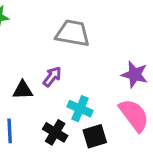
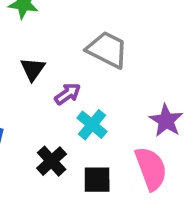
black triangle: (23, 90) -> (33, 69), moved, turned 50
cyan cross: (80, 109) -> (92, 125), moved

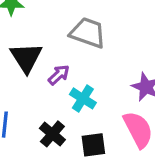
black triangle: (33, 69) -> (26, 58), size x1.5

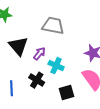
black cross: (52, 134) -> (37, 80), moved

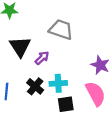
cyan cross: (56, 66) -> (58, 83), moved, turned -35

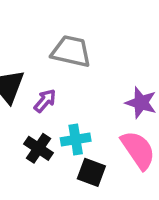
black square: (66, 104) -> (91, 172), turned 35

